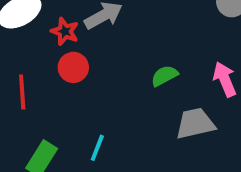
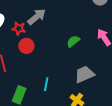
gray trapezoid: (195, 123) -> (84, 74), moved

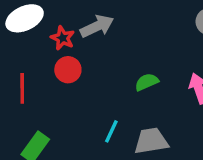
cyan line: (46, 84) -> (111, 131), moved

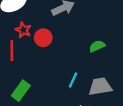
red star: (63, 38) -> (23, 30), moved

